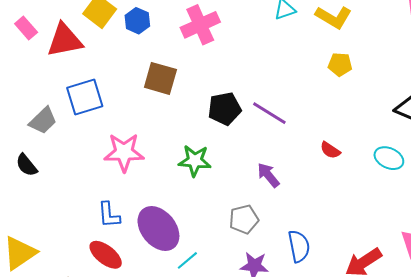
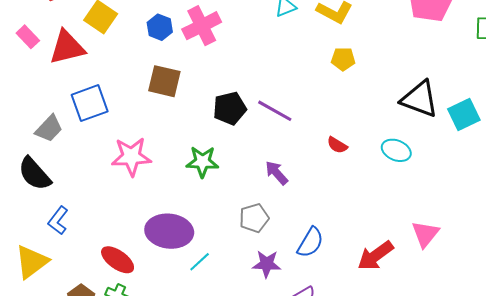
blue hexagon: (137, 21) -> (160, 27), moved
black semicircle: (26, 165) -> (35, 174), size x1.5
blue L-shape: (109, 215) -> (58, 220), moved, turned 44
purple ellipse: (158, 229) -> (169, 231), turned -42
blue semicircle: (299, 246) -> (310, 242), turned 44

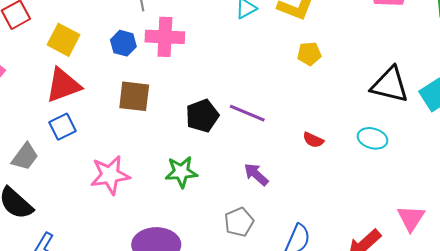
pink cross: (202, 26) -> (165, 37), turned 36
red triangle: (67, 47) -> (63, 85), moved
blue square: (90, 103) -> (62, 127), size x0.7

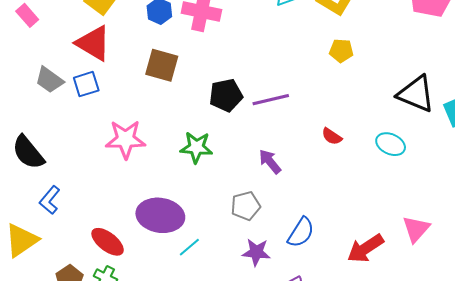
red triangle: (63, 85) -> (93, 43), turned 42
purple line: (247, 113) -> (271, 100), turned -45
gray trapezoid: (25, 157) -> (49, 80), moved, turned 80

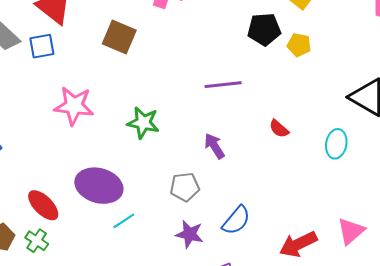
black pentagon: (226, 95) -> (264, 29), moved
cyan ellipse: (391, 144) -> (336, 144), turned 68

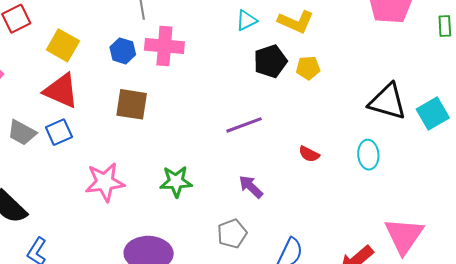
pink triangle: (351, 231) -> (404, 236), size x1.4

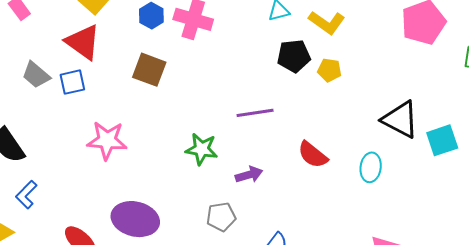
red semicircle: (309, 154) -> (313, 155), size x1.5
green star: (176, 182) -> (202, 149), moved
purple arrow: (251, 187) -> (249, 175), turned 108

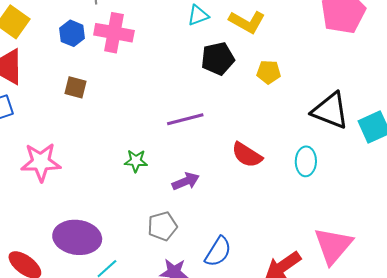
brown square: (149, 70) -> (75, 87), size x0.7
yellow pentagon: (329, 70) -> (269, 72), moved
green star: (202, 149) -> (136, 161), size x0.7

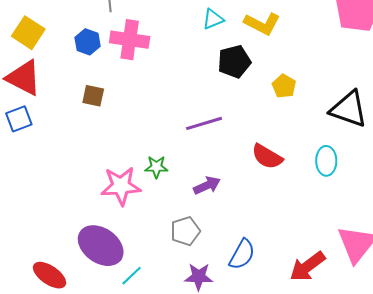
yellow pentagon: (269, 72) -> (284, 86), moved, turned 30
pink star: (41, 162) -> (121, 186), moved
purple ellipse: (77, 237) -> (101, 246), turned 30

